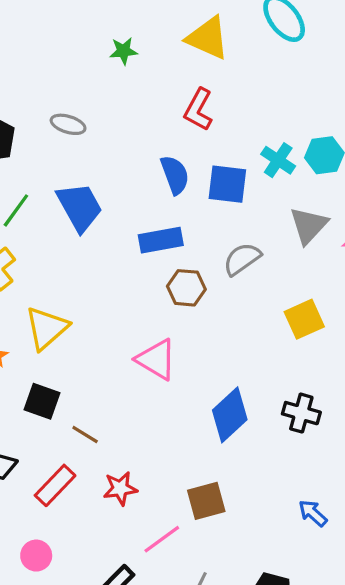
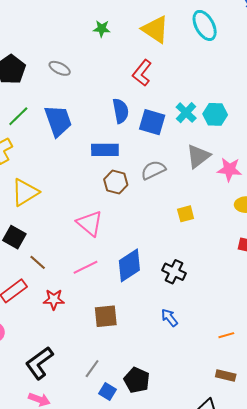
yellow square: (304, 319) -> (186, 214), size x0.7
blue arrow: (313, 513) -> (169, 318), moved
pink line: (162, 539) -> (86, 267), moved

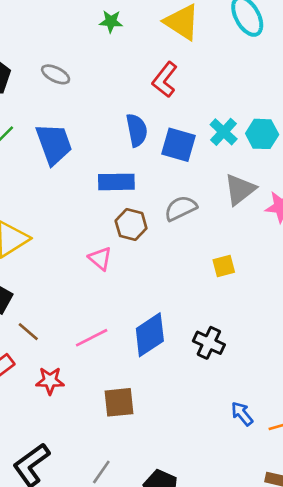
pink triangle: (90, 223) -> (100, 259), moved, size x0.7
blue arrow: (169, 318) -> (242, 414), moved

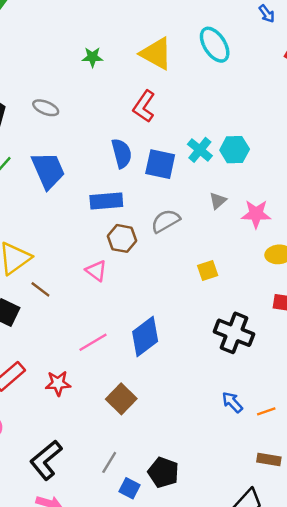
gray triangle: (240, 189) -> (218, 201), size x0.6
brown line: (28, 332) -> (40, 289), moved
black cross: (209, 343) -> (234, 333), moved, size x1.4
brown square: (119, 402) -> (121, 399), turned -36

